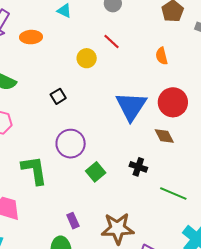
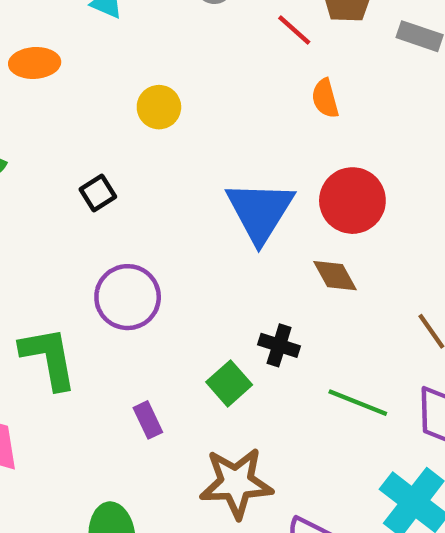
red line: (112, 41) -> (294, 30), moved
green square: (96, 172) -> (229, 383), moved
purple rectangle: (73, 221) -> (148, 420), moved

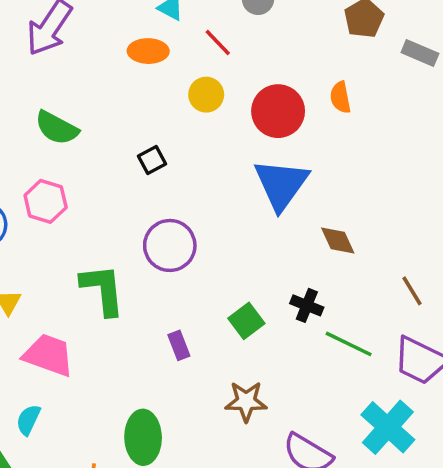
red line: (294, 30) -> (218, 43), moved
orange ellipse: (35, 63) -> (148, 51), moved
red circle: (352, 201) -> (278, 111), moved
black cross: (279, 345) -> (307, 305), moved
brown star: (236, 483) -> (246, 401), size x0.7

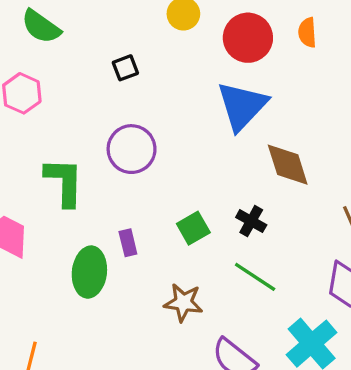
brown diamond: (338, 240) -> (288, 165), size x1.4
green line: (349, 344) -> (255, 277), moved
green ellipse: (143, 437) -> (89, 272), moved

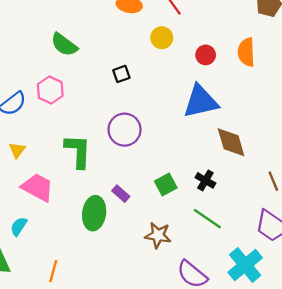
orange semicircle: (307, 32) -> (246, 52), size x1.4
red circle: (248, 38) -> (206, 55), size x0.6
blue triangle: (242, 106) -> (201, 102), turned 33
purple rectangle: (128, 243) -> (121, 194), turned -36

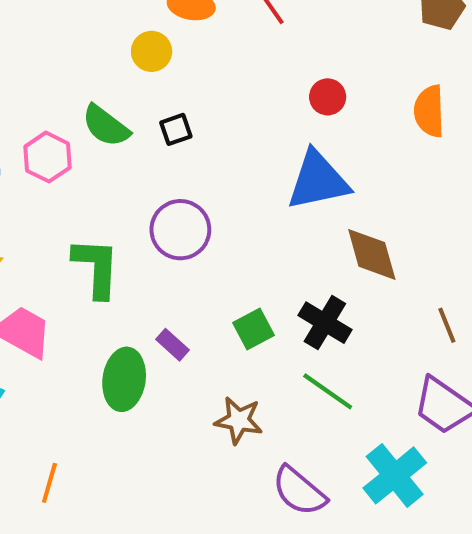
yellow circle: (162, 38) -> (152, 51), moved
green semicircle: (64, 45) -> (106, 126), moved
orange semicircle: (246, 52) -> (429, 111), moved
black cross: (205, 180) -> (325, 323), size x1.4

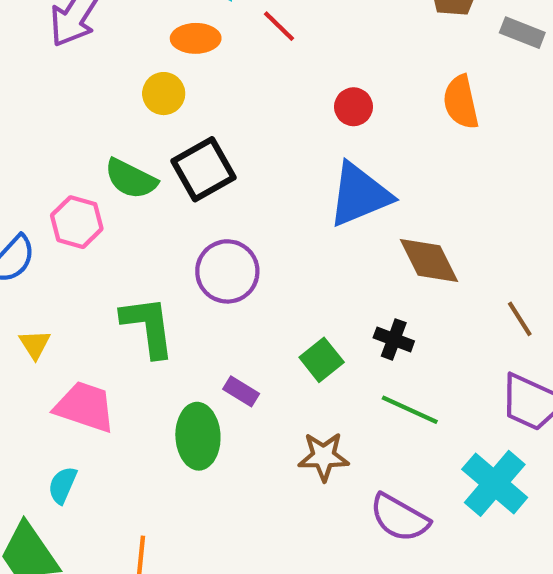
black square: (176, 129) -> (204, 169), size x1.8
black cross: (325, 323) -> (394, 339), size x0.7

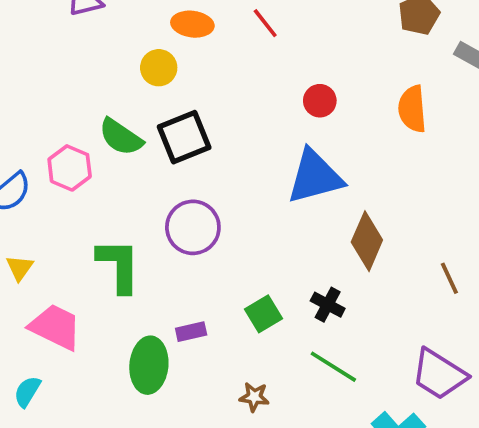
brown diamond: (429, 260) -> (367, 241), turned 42
brown line: (520, 319) -> (449, 278), moved
purple rectangle: (241, 391) -> (191, 332), turned -52
brown star: (324, 457) -> (254, 397), size x0.7

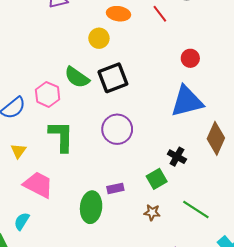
green L-shape: (119, 265) -> (61, 136), moved
black cross: (328, 305) -> (177, 157), moved
brown star: (254, 397) -> (152, 212), moved

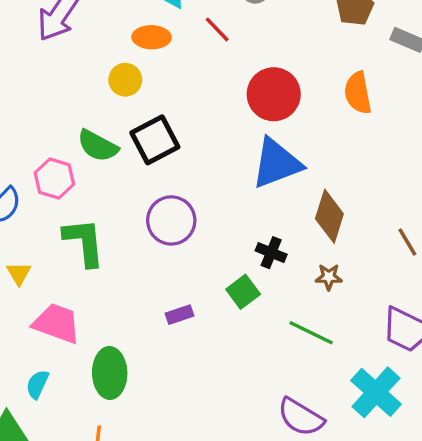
red circle: (190, 58) -> (274, 94), size x1.8
green ellipse: (91, 207) -> (110, 373), moved
brown star: (152, 212) -> (329, 277), moved

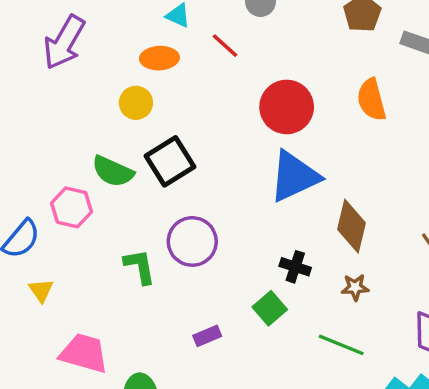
green L-shape: (84, 242) -> (140, 266), moved, size x0.7
yellow triangle: (19, 273) -> (41, 290), moved

